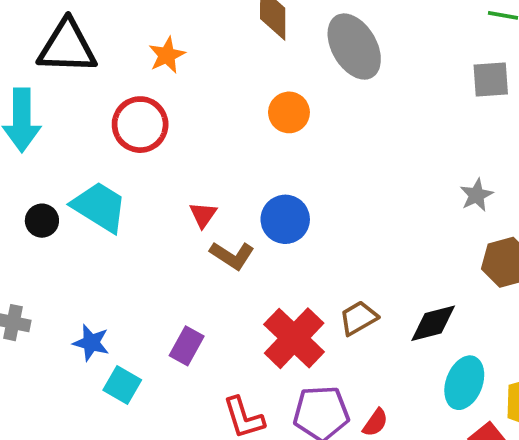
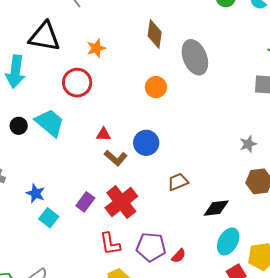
red triangle: (203, 215) -> (103, 134), turned 49
brown trapezoid: (358, 318) -> (178, 182), moved
red cross: (294, 338) -> (121, 202), moved

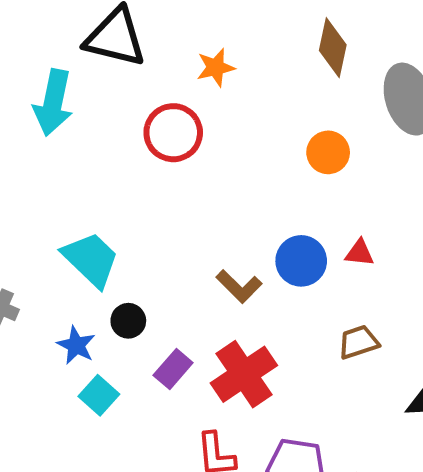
cyan trapezoid: (50, 123) -> (91, 259), moved
black circle: (19, 126) -> (128, 321), moved
red triangle: (103, 134) -> (360, 253), moved

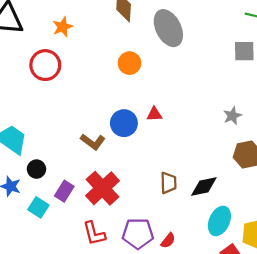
brown trapezoid: (358, 342) -> (168, 183), moved, turned 115
cyan square: (99, 395) -> (38, 207), moved

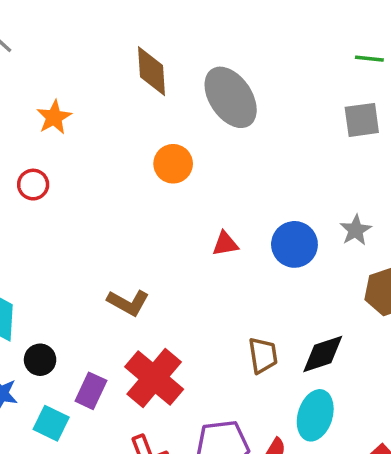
red circle: (45, 65) -> (33, 185), size x0.6
blue circle: (124, 123) -> (294, 244), moved
cyan ellipse: (219, 221) -> (315, 415), moved

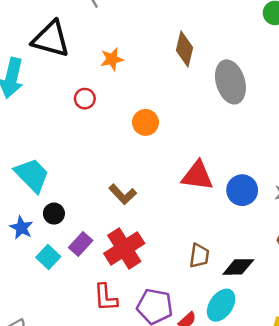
orange circle: (173, 164) -> (145, 122), moved
red triangle: (225, 244) -> (197, 176), size x1.8

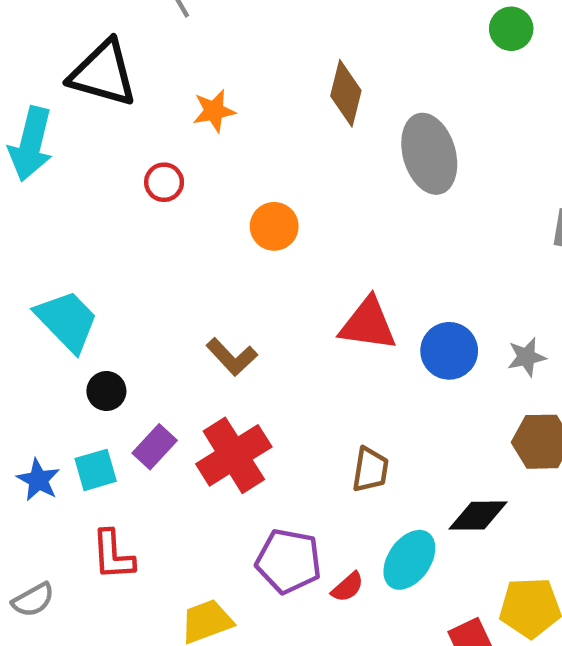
blue star: (21, 228) -> (38, 480), moved
cyan square: (48, 257) -> (96, 470), turned 30
black diamond: (238, 267) -> (478, 516), moved
red L-shape: (106, 297) -> (113, 555), moved

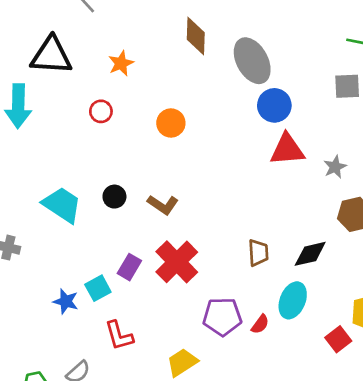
red triangle: (368, 324) -> (287, 149), moved
blue circle: (449, 351) -> (274, 105), moved
black circle: (106, 391) -> (114, 197), moved
black diamond: (478, 516) -> (310, 254), moved

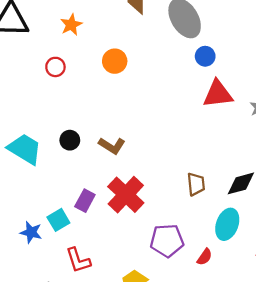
blue circle: (274, 105) -> (205, 56), size x0.7
orange circle: (171, 123) -> (115, 61), moved
red semicircle: (260, 324) -> (205, 257), moved

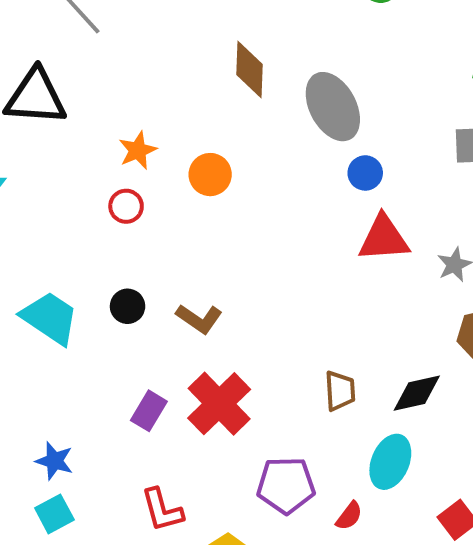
orange star: (71, 25) -> (138, 150), moved
red circle: (55, 67) -> (126, 206), moved
cyan square: (58, 220) -> (54, 514), moved
red L-shape: (78, 260) -> (162, 510), moved

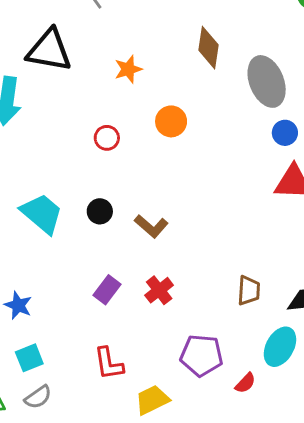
orange star: (138, 150) -> (128, 69), moved
red cross: (219, 404) -> (159, 290), size x0.6
blue star: (54, 461) -> (18, 305), moved

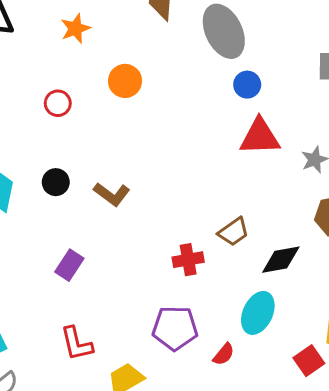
red cross: (159, 290) -> (188, 260), moved, turned 32
brown trapezoid: (249, 291) -> (234, 232), moved, turned 56

